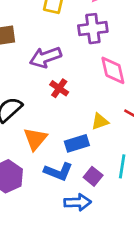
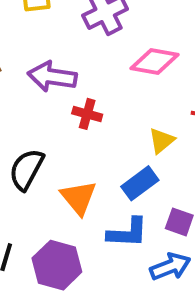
purple arrow: (45, 57) -> (52, 77), turned 48
pink diamond: (113, 70) -> (154, 62), turned -48

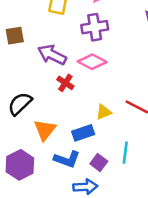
pink diamond: (154, 62) -> (92, 62), moved

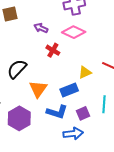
purple arrow: (52, 55) -> (41, 28), size x0.6
purple square: (99, 163) -> (83, 113), turned 32

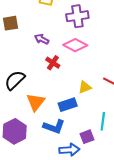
purple square: (83, 113) -> (87, 137), moved

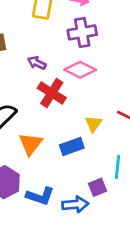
red cross: (53, 63) -> (52, 93), size x1.5
yellow triangle: (85, 87) -> (93, 124), turned -32
blue L-shape: (54, 127) -> (40, 196), moved

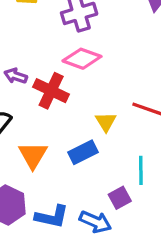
purple arrow: (37, 63) -> (16, 76), moved
blue arrow: (75, 205) -> (95, 222), turned 35

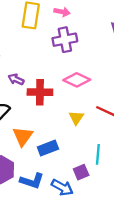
pink diamond: (82, 59) -> (77, 80), moved
red cross: (51, 91) -> (40, 92), turned -30
blue rectangle: (83, 152) -> (48, 148), moved

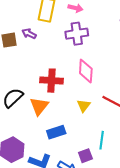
purple arrow: (16, 79) -> (29, 34), moved
pink diamond: (77, 80) -> (86, 71), turned 65
orange triangle: (23, 136) -> (39, 106), moved

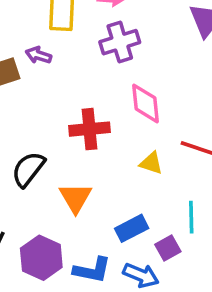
orange triangle: (39, 106) -> (75, 198), moved
yellow triangle: (84, 106) -> (151, 163), turned -40
blue rectangle: (56, 132) -> (132, 228), moved

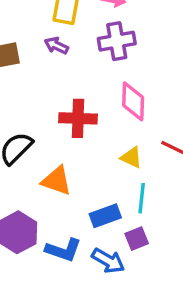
purple arrow: (38, 55) -> (56, 46), moved
orange triangle: (75, 198) -> (57, 181), turned -48
cyan line: (191, 217) -> (142, 198), moved

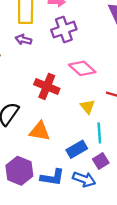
pink diamond: (133, 101) -> (82, 68), turned -40
red cross: (78, 118) -> (47, 86), turned 30
yellow triangle: (131, 158) -> (88, 107), turned 35

